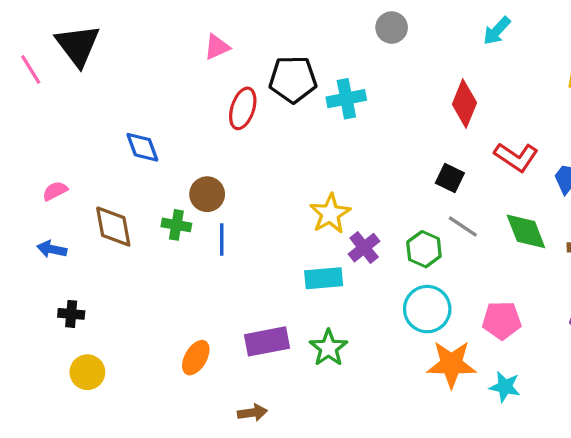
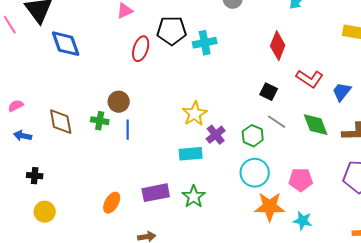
blue diamond: (142, 147) -> (66, 44), moved, size x1.4
pink semicircle: (55, 191) -> (16, 106), moved

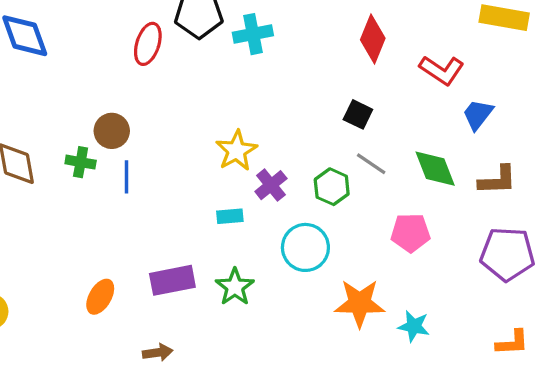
red L-shape: (310, 79) -> (442, 70), moved
cyan rectangle: (191, 154) -> (230, 216), size x0.7
cyan circle: (255, 173) -> (305, 247), moved
pink pentagon: (301, 180) -> (410, 233), moved

